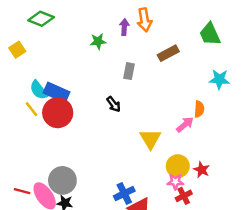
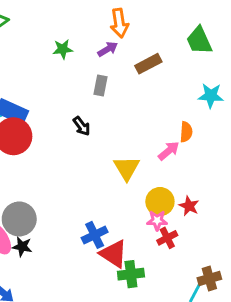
purple arrow: (124, 27) -> (108, 49), moved, turned 56

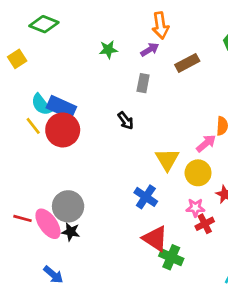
yellow circle: (160, 202) -> (198, 173), moved
blue cross: (95, 235) -> (146, 197), moved, turned -30
green cross: (131, 274) -> (171, 257), turned 30

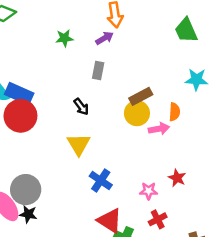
brown rectangle: (187, 63) -> (141, 96), moved
pink arrow: (206, 143) -> (159, 129), turned 30
yellow triangle: (167, 159) -> (79, 144), moved
yellow circle: (198, 173) -> (137, 113), moved
red cross: (205, 224) -> (158, 219), moved

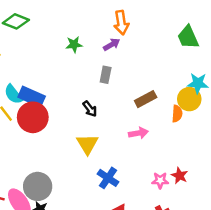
yellow circle: (137, 113) -> (189, 99), moved
pink arrow: (159, 129) -> (138, 133), moved
pink star: (149, 191) -> (160, 180), moved

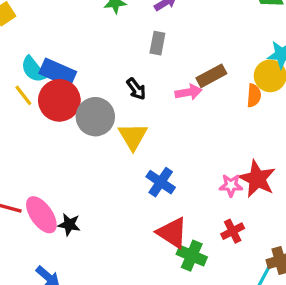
pink arrow: (138, 133) -> (188, 92), moved
red star: (180, 176) -> (257, 179), size x1.6
gray circle: (38, 186) -> (95, 117), moved

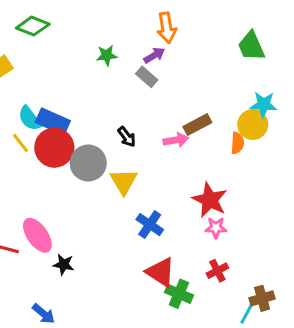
gray rectangle: (157, 43) -> (147, 77), moved, turned -60
red star: (257, 179) -> (210, 200), moved
pink ellipse: (41, 215) -> (37, 235), moved

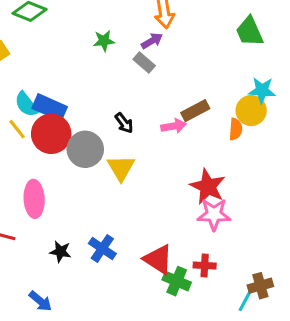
blue cross: (150, 225) -> (102, 248), moved
pink star: (216, 228) -> (214, 214), size x1.5
pink ellipse: (37, 235) -> (34, 199), moved, turned 32
red cross: (217, 271) -> (205, 266), moved, turned 30

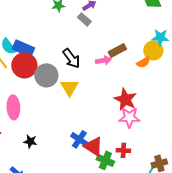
black arrow: (124, 123) -> (71, 58), size x1.5
orange semicircle: (236, 129) -> (143, 62), turned 56
blue cross: (102, 248) -> (79, 139), moved

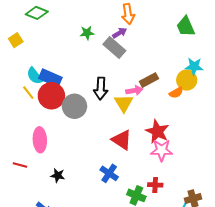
gray rectangle: (84, 19) -> (114, 48), size x1.5
black arrow: (71, 58) -> (101, 88), turned 40
yellow triangle: (69, 87) -> (124, 103), moved
red triangle: (93, 146) -> (122, 140), moved

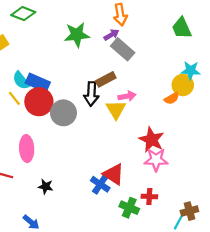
green star: (87, 33) -> (77, 35), size x1.6
gray rectangle: (114, 48) -> (123, 49), moved
brown rectangle: (149, 80) -> (106, 79), moved
red triangle: (122, 140) -> (114, 174), moved

